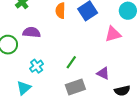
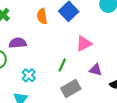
pink triangle: (113, 34) -> (84, 44), moved

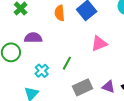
green line: (62, 65) -> (67, 63), moved
purple triangle: (96, 70) -> (108, 87), moved

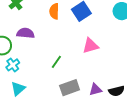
cyan cross: (42, 71) -> (13, 65), moved
purple triangle: (108, 87) -> (95, 90), turned -40

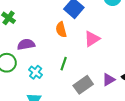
orange semicircle: (54, 11) -> (61, 30), moved
cyan cross: (13, 65) -> (36, 72), moved

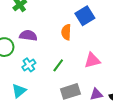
pink triangle: (92, 39) -> (92, 60), moved

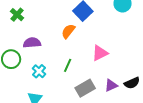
orange semicircle: (66, 32) -> (68, 31), turned 49

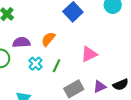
orange semicircle: (68, 31) -> (48, 39), moved
cyan cross: (39, 71) -> (35, 64), moved

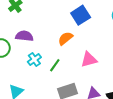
orange semicircle: (48, 39) -> (65, 38), moved

